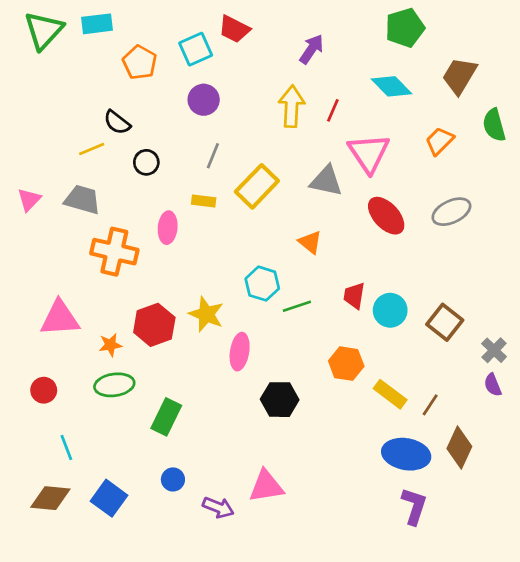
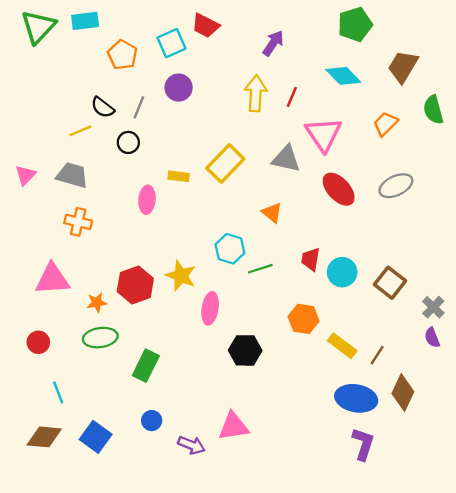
gray line: (213, 156) -> (139, 107), moved
orange cross: (114, 252) -> (78, 222), moved, size x0.7

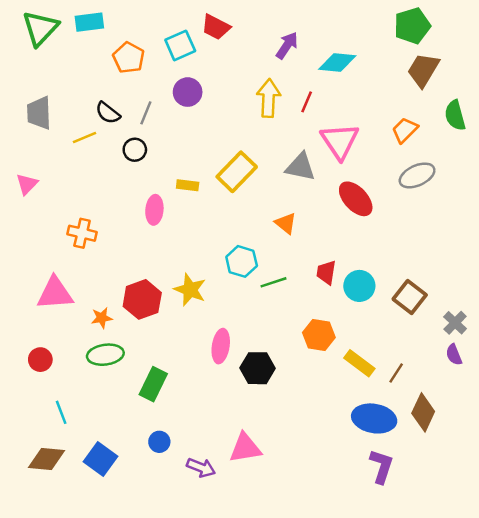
green pentagon: (355, 24) -> (412, 26), moved
cyan diamond: (343, 76) -> (337, 63), moved, turned -40
gray trapezoid: (72, 175) -> (39, 113), moved, turned -108
gray ellipse: (396, 186) -> (417, 175), moved
pink ellipse: (210, 308) -> (221, 346), moved

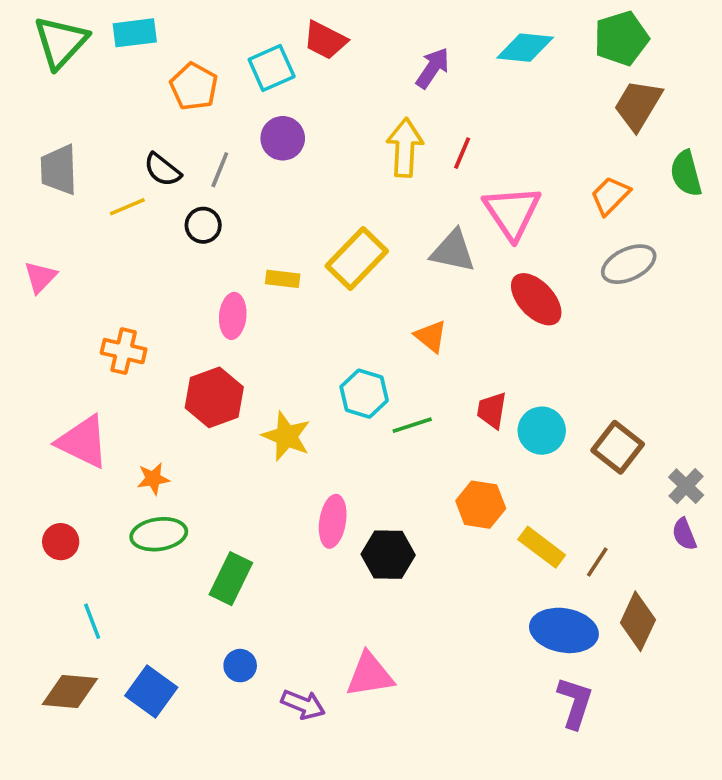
cyan diamond: (337, 63) -> (525, 48), moved
pink triangle: (55, 293) -> (83, 442), turned 30
red hexagon: (142, 299) -> (214, 397), moved

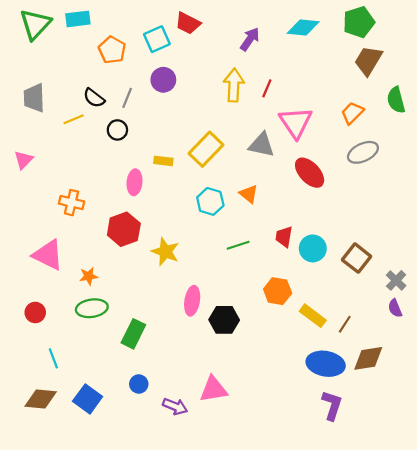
cyan hexagon: (364, 394) -> (210, 201), moved
brown diamond: (638, 621) -> (368, 358), turned 56

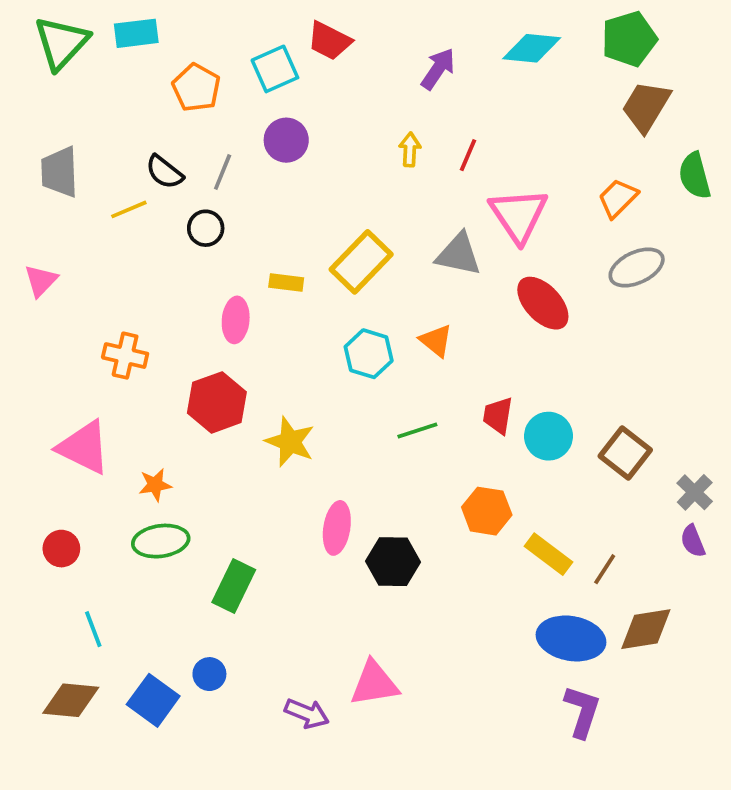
yellow arrow: (234, 85) -> (410, 149), size x0.6
blue circle: (139, 384) -> (209, 674), moved

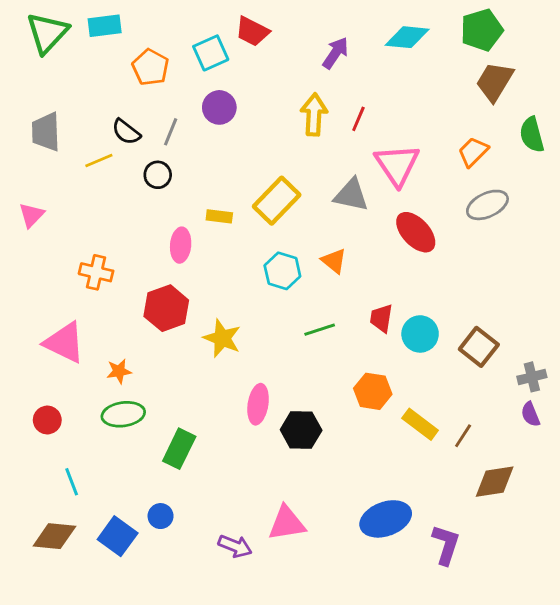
yellow arrow: (410, 149) -> (314, 115), size x1.6
gray cross: (695, 492) -> (532, 377), turned 32
blue ellipse: (571, 638) -> (386, 519), moved, turned -30

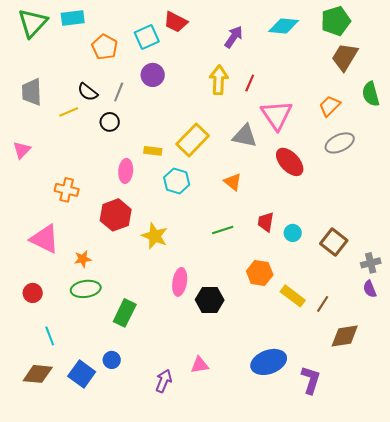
cyan hexagon: (282, 271) -> (177, 181), moved
cyan circle: (420, 334) -> (293, 233), size x0.7
pink triangle: (287, 523) -> (200, 365), size x0.7
purple arrow: (235, 546) -> (164, 381), turned -90

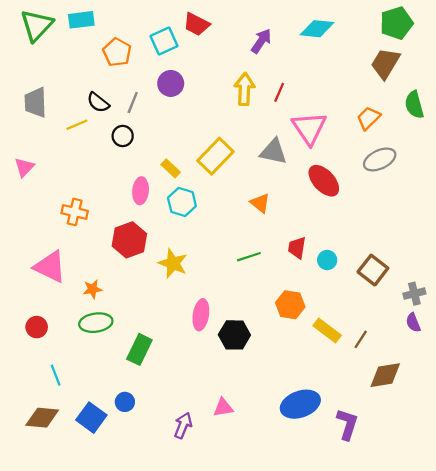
green pentagon: (336, 21) -> (396, 23), moved
yellow rectangle: (153, 151) -> (171, 168), turned 36
cyan hexagon: (177, 181) -> (182, 202), moved

